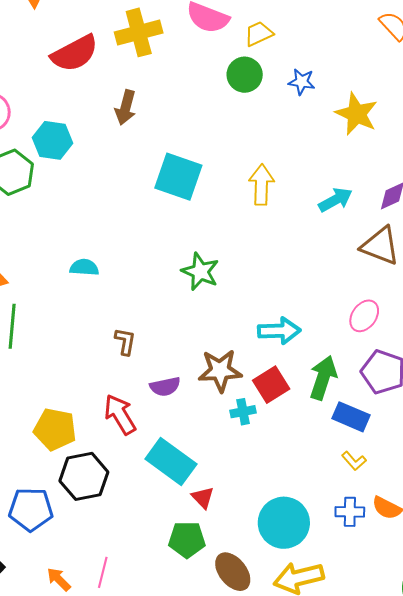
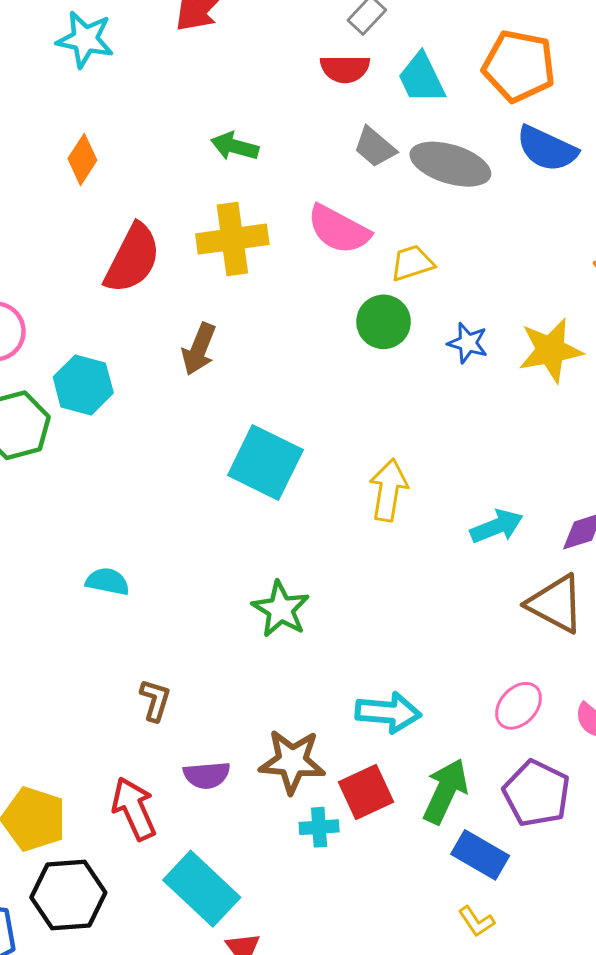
red semicircle: (75, 53) -> (132, 259), turned -42
yellow star: (357, 114) -> (551, 350), moved, turned 30

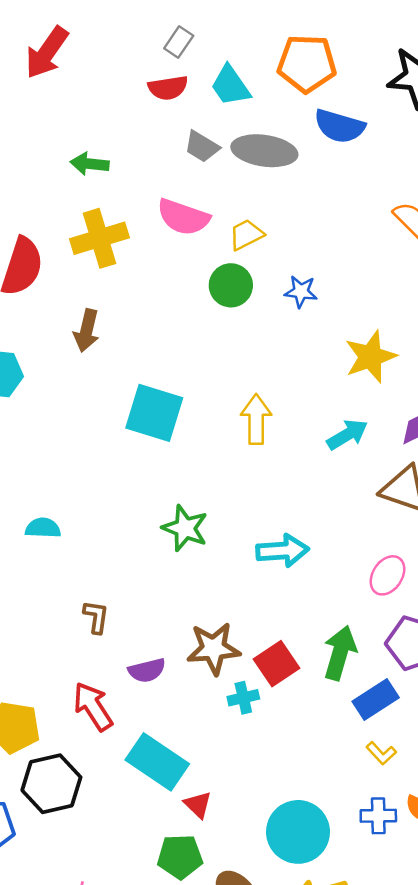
yellow star: (551, 350) -> (370, 357), moved
cyan arrow: (388, 712) -> (283, 551), moved
blue rectangle: (480, 855) -> (376, 699), turned -54

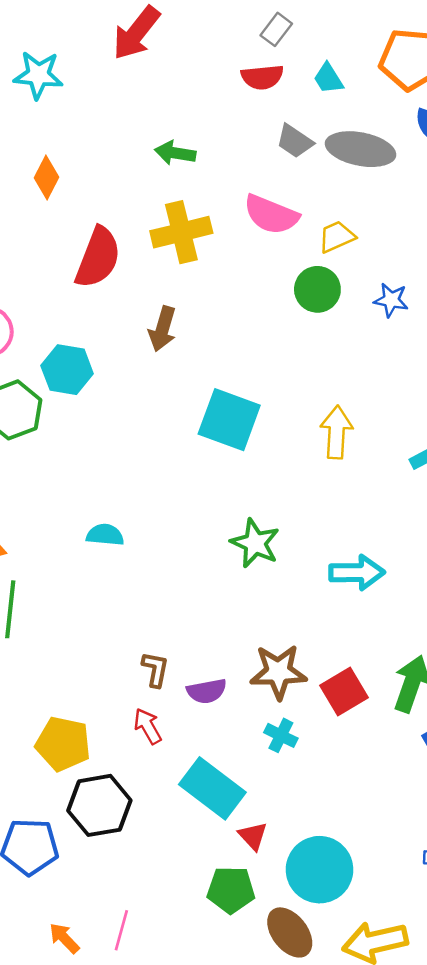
cyan trapezoid: (230, 86) -> (328, 78), size x0.7
brown L-shape: (96, 617) -> (155, 669), moved
cyan cross: (243, 698) -> (281, 735), moved, turned 36
red arrow: (93, 706) -> (148, 726), size x0.7
cyan circle: (298, 832) -> (320, 870), moved

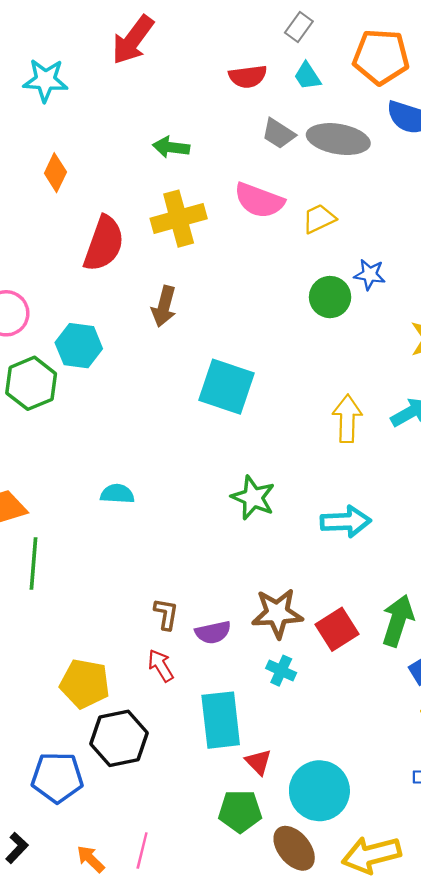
gray rectangle: (276, 29) -> (299, 27), moved
green circle: (317, 289) -> (330, 297), moved
yellow arrow: (336, 432) -> (347, 419), moved
cyan rectangle: (212, 788) -> (221, 720), turned 48

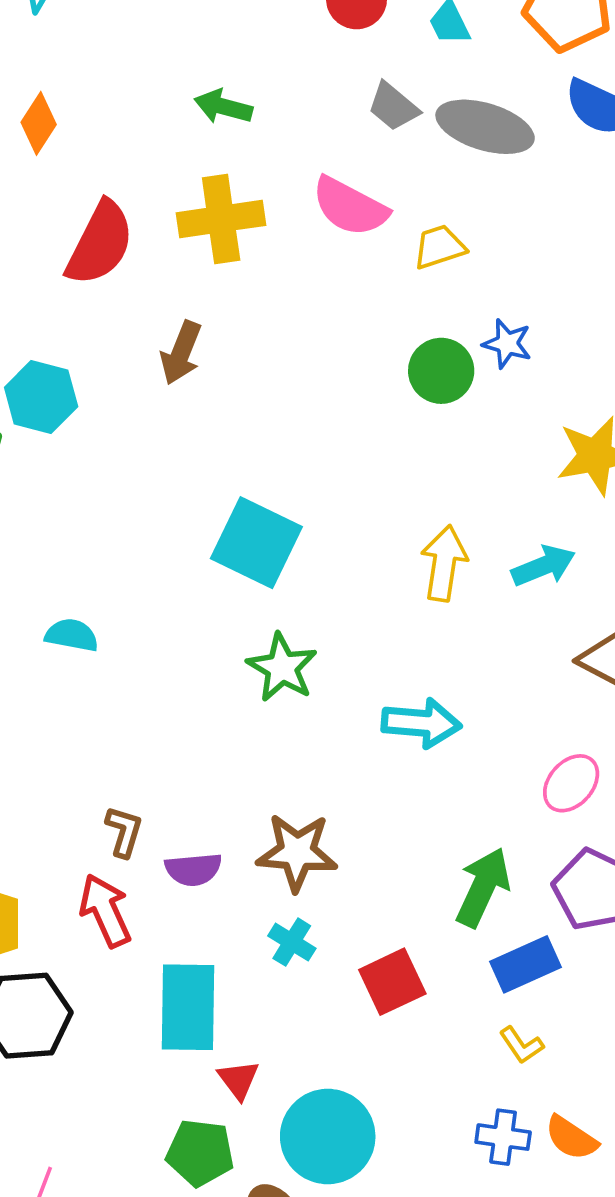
cyan square: (227, 387) -> (256, 543), moved
red square: (337, 629) -> (392, 982), moved
red arrow: (161, 666) -> (105, 911), size x1.4

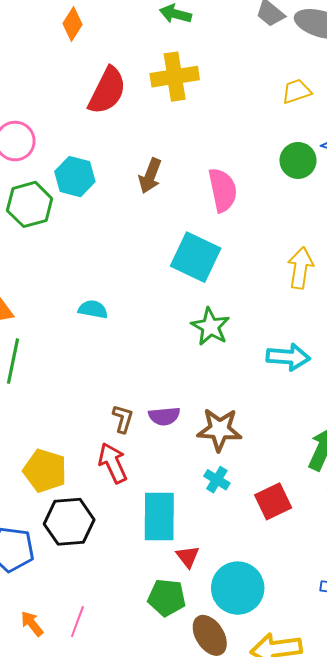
pink semicircle: (350, 207) -> (223, 190), moved, turned -129
brown arrow: (181, 353) -> (150, 176), moved
purple semicircle: (193, 869) -> (164, 416), moved

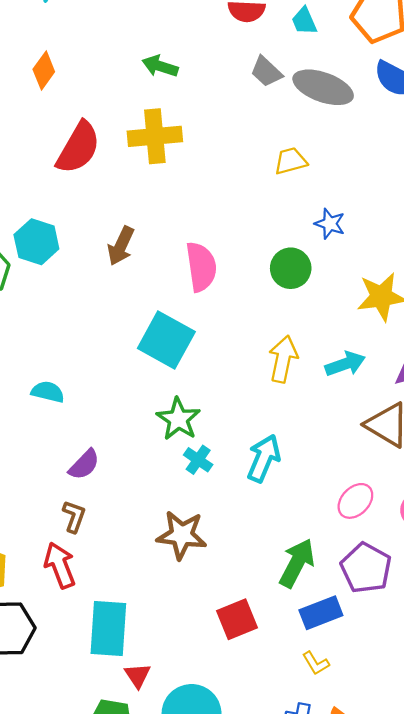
green circle: (298, 160) -> (291, 268), moved
cyan arrow: (288, 357) -> (264, 458), turned -75
purple semicircle: (164, 416) -> (84, 465), moved, turned -44
cyan cross: (217, 480) -> (198, 460), moved

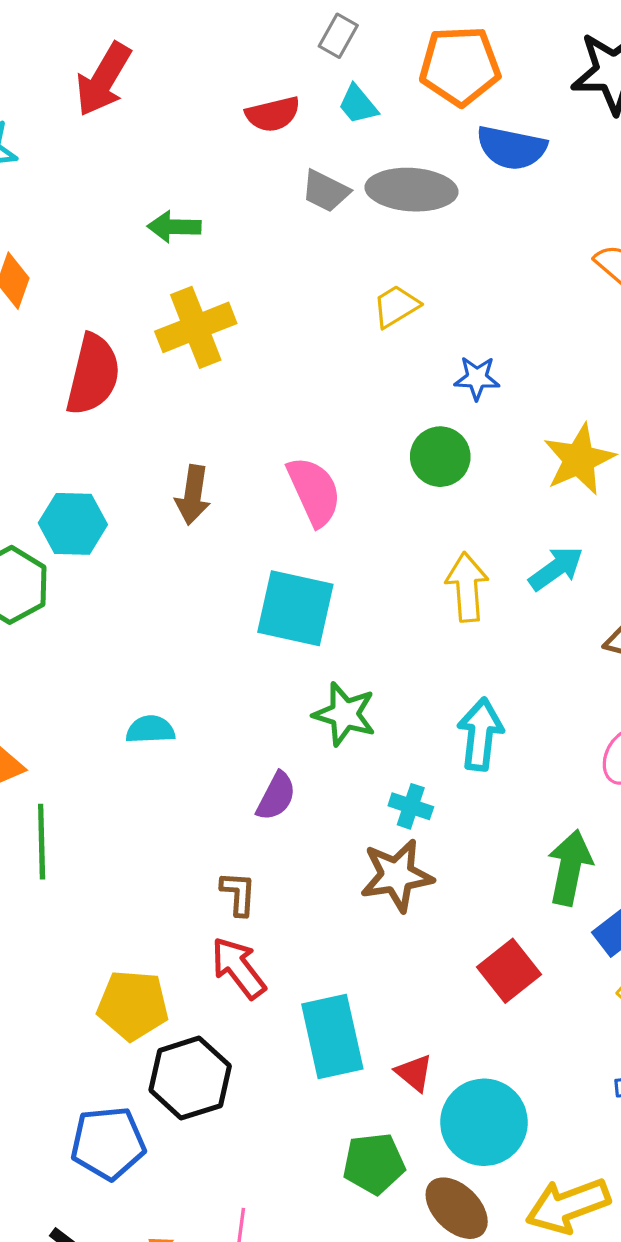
cyan cross: (198, 460) -> (411, 806), moved
purple semicircle: (84, 465) -> (276, 796), moved
red triangle: (138, 675) -> (414, 1073), moved

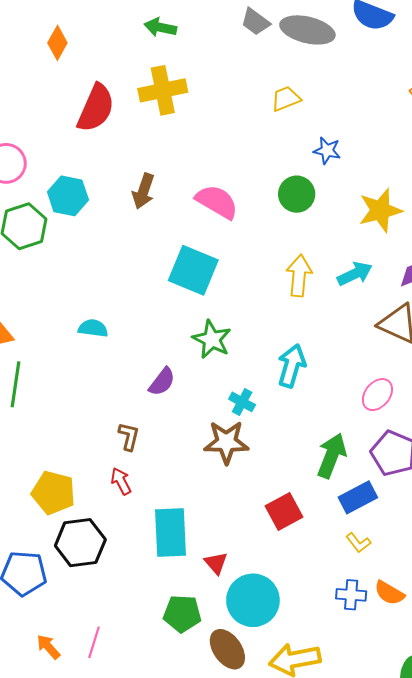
pink semicircle: (314, 491) -> (217, 202), turned -45
red arrow: (238, 968) -> (121, 481), size x0.7

